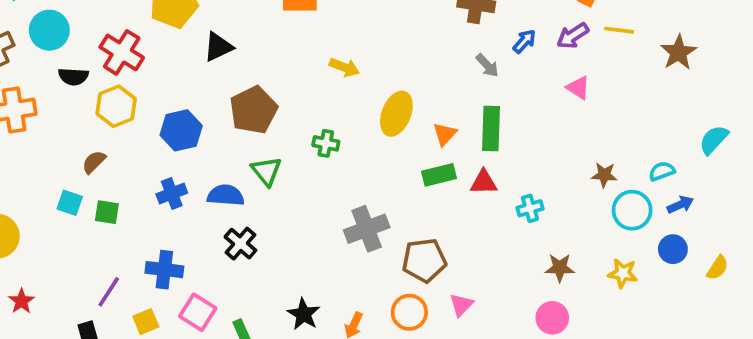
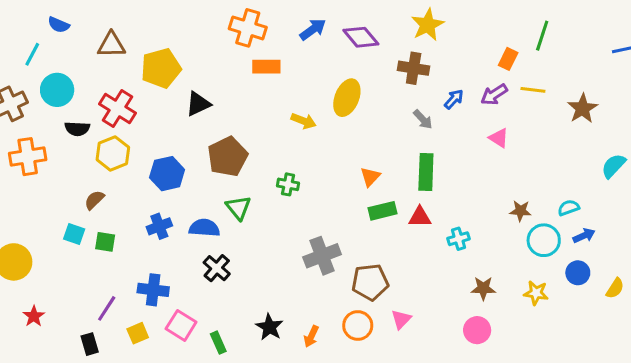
yellow ellipse: (396, 114) -> (347, 98), moved
orange triangle: (445, 134) -> (370, 177), moved
cyan semicircle: (714, 140) -> (613, 166), moved

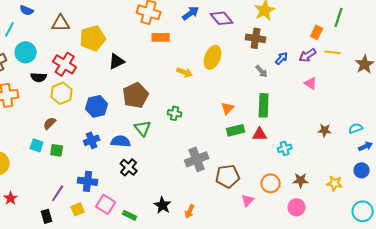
cyan circle: (544, 240) -> (363, 211), moved
orange circle: (358, 325) -> (271, 183), moved
green rectangle: (218, 343) -> (130, 215), turned -40

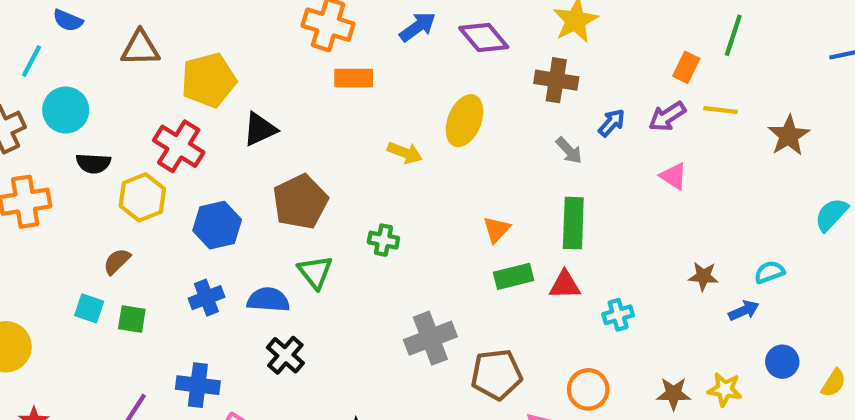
red cross: (65, 64) -> (179, 146), moved
blue arrow: (366, 146) -> (744, 310), moved
brown star: (301, 180) -> (674, 394), moved

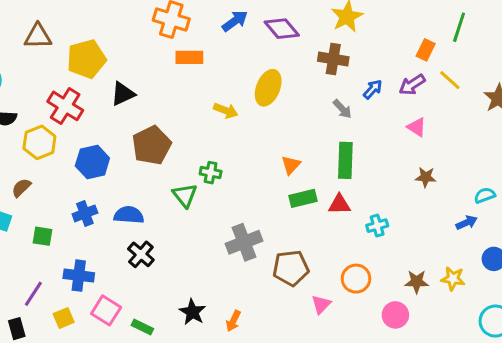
yellow line: (720, 110) -> (450, 80), turned 35
green triangle: (315, 272) -> (185, 195), moved
brown star: (703, 276) -> (426, 177), moved
green square: (132, 319) -> (42, 236), moved

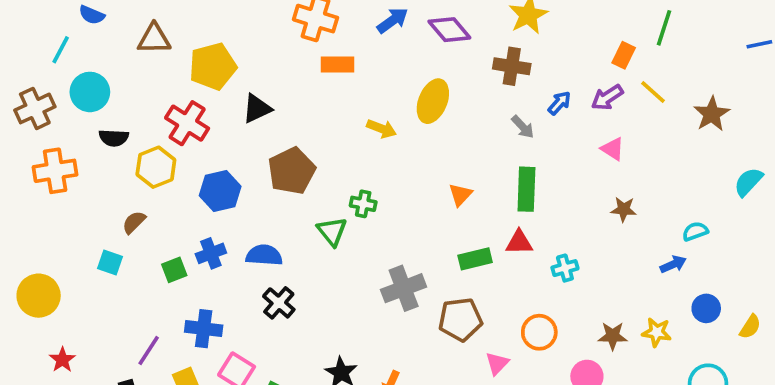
green rectangle: (303, 198) -> (475, 259), moved
green square: (42, 236) -> (174, 270), moved, turned -30

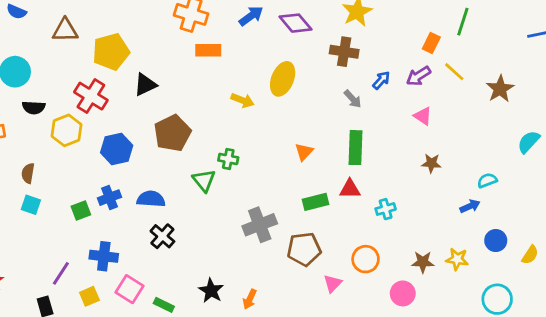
brown semicircle: (134, 222) -> (28, 173), moved, turned -36

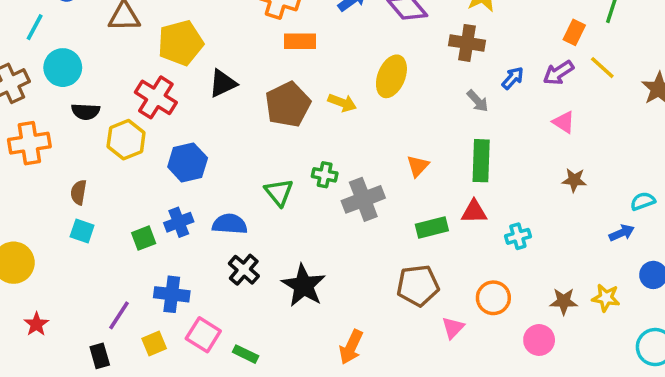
brown pentagon: (172, 133) -> (288, 104), moved
green triangle: (204, 180) -> (279, 192), moved
gray cross: (260, 225) -> (363, 199), moved
black star: (211, 291) -> (304, 286), moved, size x1.4
orange arrow: (250, 299) -> (351, 347), size x1.4

